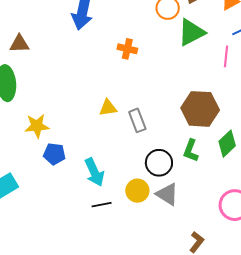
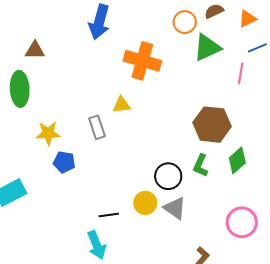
orange cross: (127, 49) -> (142, 61), size x1.8
yellow triangle: (108, 108) -> (122, 105), moved
gray rectangle: (137, 120) -> (97, 127), moved
cyan arrow: (94, 172) -> (97, 245), moved

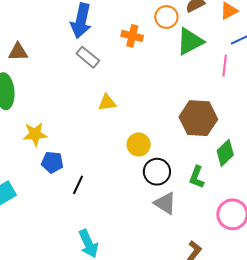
orange cross: (142, 61) -> (132, 36), moved, size x0.6
gray rectangle: (97, 127) -> (88, 57), moved, turned -30
green L-shape: (201, 166) -> (197, 177), moved
yellow circle: (145, 203) -> (139, 145), moved
black line: (109, 215) -> (78, 185), moved, turned -54

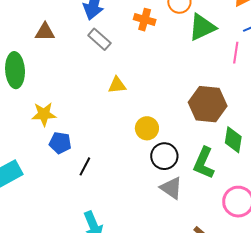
brown triangle: (18, 52) -> (45, 32), moved
green diamond: (225, 153) -> (233, 140), turned -40
green L-shape: (197, 177) -> (204, 163), size x1.4

